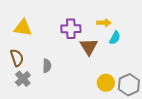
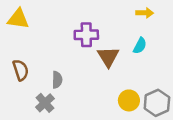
yellow arrow: (104, 23) -> (145, 13), moved
yellow triangle: (23, 28) -> (18, 19), moved
gray cross: (23, 79) -> (45, 103), moved

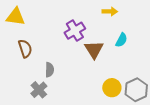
yellow arrow: (145, 13) -> (110, 11), moved
purple cross: (86, 35) -> (75, 31), turned -30
brown semicircle: (21, 70) -> (25, 49), moved

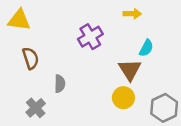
brown triangle: (94, 50) -> (130, 70), moved
yellow circle: (112, 88) -> (123, 98), moved
gray cross: (39, 90) -> (36, 108), moved

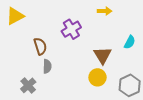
yellow triangle: (19, 20) -> (15, 16), turned -36
cyan semicircle: (146, 48) -> (130, 42), moved
brown semicircle: (31, 58) -> (40, 46), moved

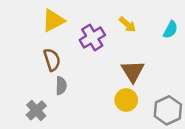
yellow arrow: (105, 11) -> (127, 24), moved, turned 40
yellow triangle: (15, 16) -> (53, 21), moved
cyan semicircle: (130, 42) -> (170, 30), moved

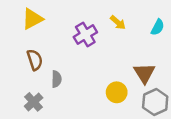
yellow triangle: (53, 21) -> (32, 19), moved
brown semicircle: (52, 60) -> (35, 60), moved
brown triangle: (133, 71) -> (144, 73), moved

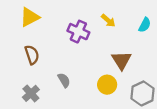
purple cross: (85, 35) -> (78, 32), turned -35
brown triangle: (144, 73) -> (121, 60), moved
gray semicircle: (56, 79) -> (64, 80), moved, turned -32

